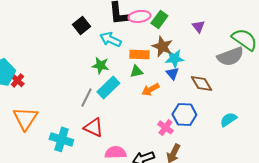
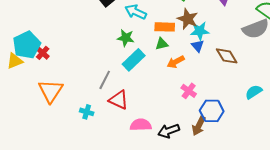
gray line: (86, 97) -> (105, 80), moved
blue hexagon: (184, 114) -> (212, 111), moved
pink cross: (165, 127) -> (189, 91), moved
cyan cross: (61, 139) -> (87, 112), size x0.6

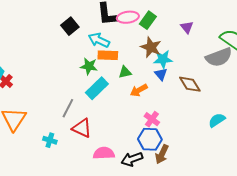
orange rectangle: (165, 27) -> (108, 55), moved
blue hexagon: (212, 111) -> (150, 139), moved

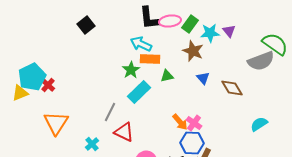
black square: (70, 26) -> (86, 25), moved
cyan star: (163, 59) -> (210, 33), moved
green star: (89, 66) -> (131, 70), turned 30
orange arrow: (139, 90) -> (180, 122), moved, turned -102
cyan cross: (50, 140) -> (92, 144), turned 32

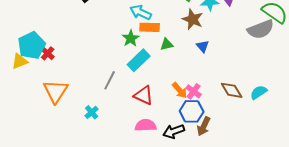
brown diamond: (232, 88) -> (232, 90), moved
red triangle: (124, 132) -> (144, 95), moved

